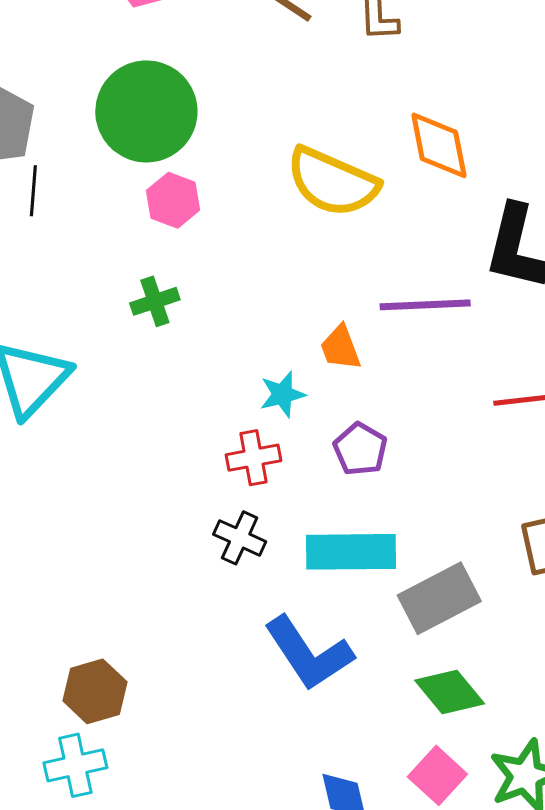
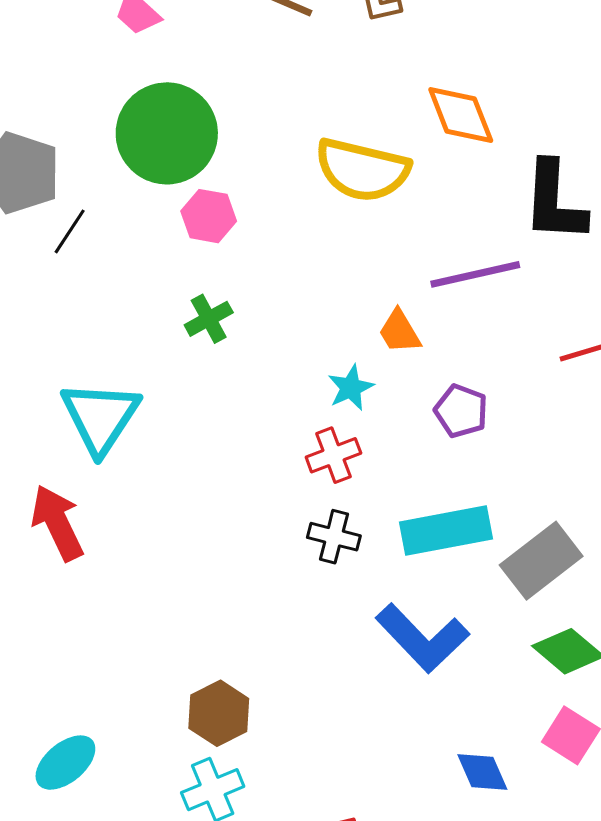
black line: (33, 191) -> (70, 231), turned 39
purple pentagon: (360, 449) -> (461, 411), moved

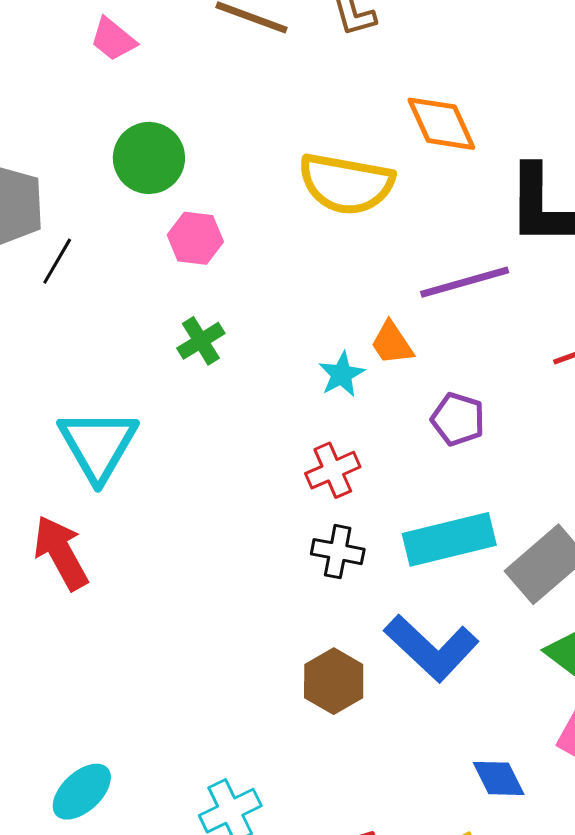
green circle: (167, 133) -> (149, 158), size x0.7
cyan star: (351, 388) -> (342, 374), moved
brown hexagon: (219, 713) -> (334, 681), moved

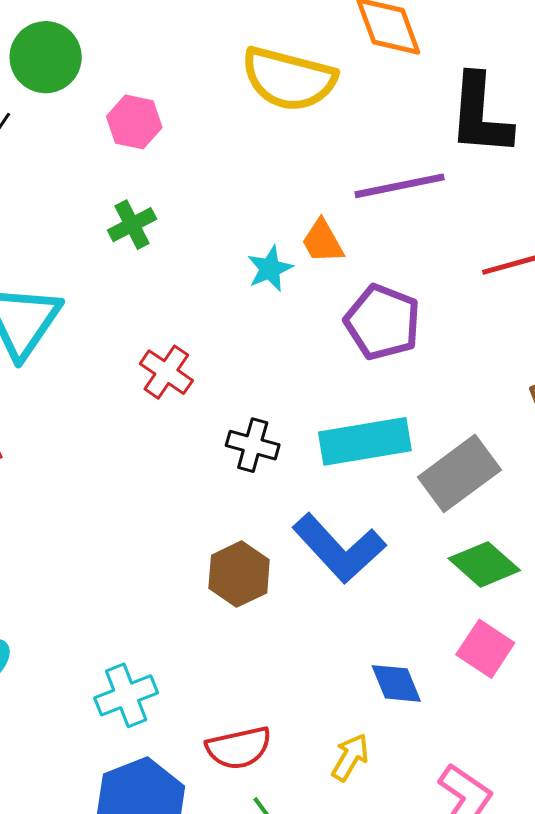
green circle: (149, 158) -> (46, 57), moved
purple pentagon: (458, 419) -> (383, 322), size x1.4
red cross: (333, 470) -> (166, 372), moved, turned -36

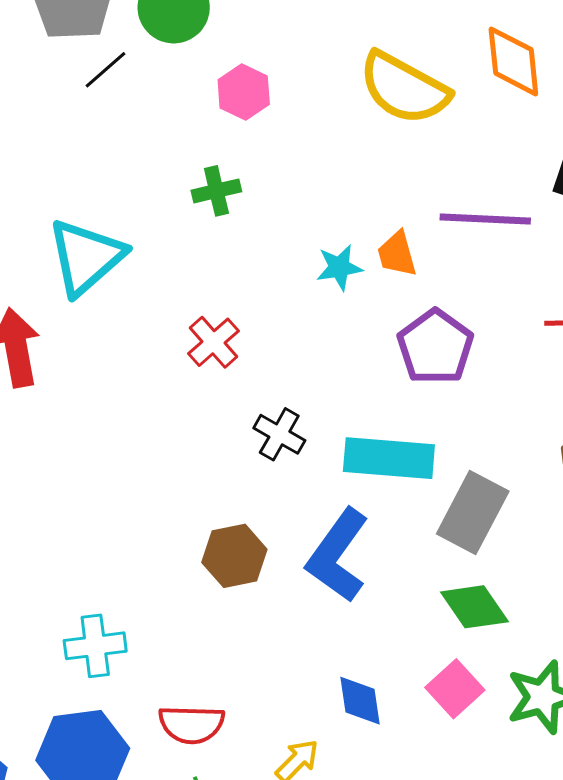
gray rectangle: (459, 473) -> (473, 512), turned -40
blue L-shape: (339, 548) -> (338, 555), turned 64

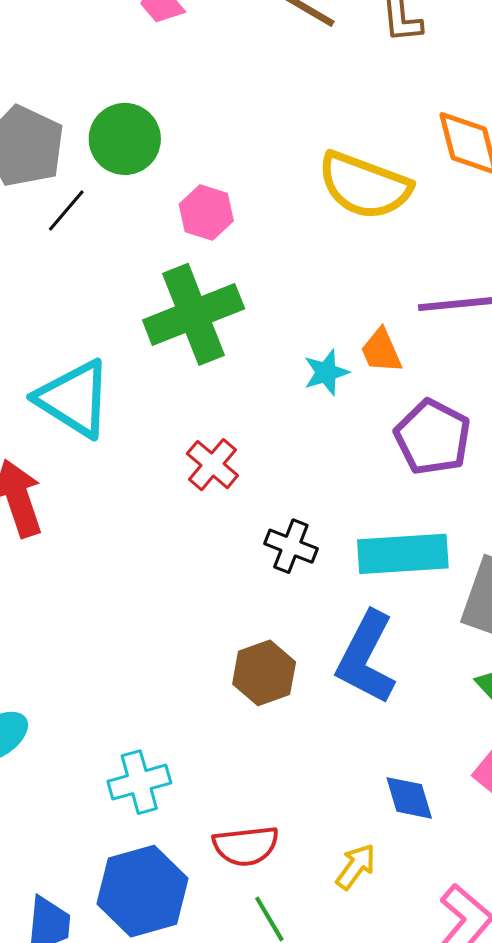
green cross: (216, 191) -> (194, 314), size x2.0
cyan triangle: (86, 257) -> (74, 399), turned -38

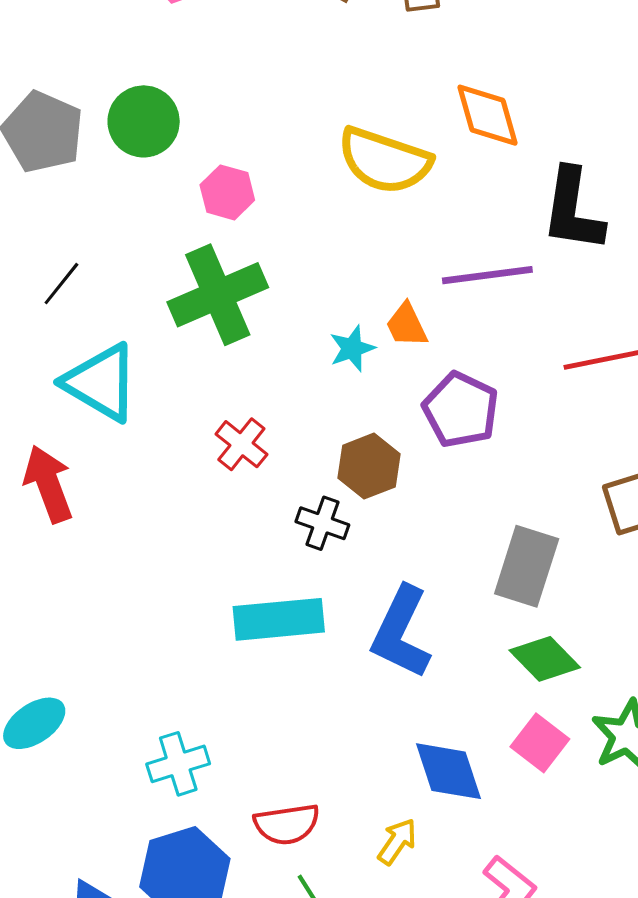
black line: (66, 211) -> (61, 284), moved
cyan rectangle: (403, 554) -> (279, 619), moved
brown hexagon: (264, 673) -> (369, 466), moved
blue diamond: (409, 798) -> (449, 771), size x1.4

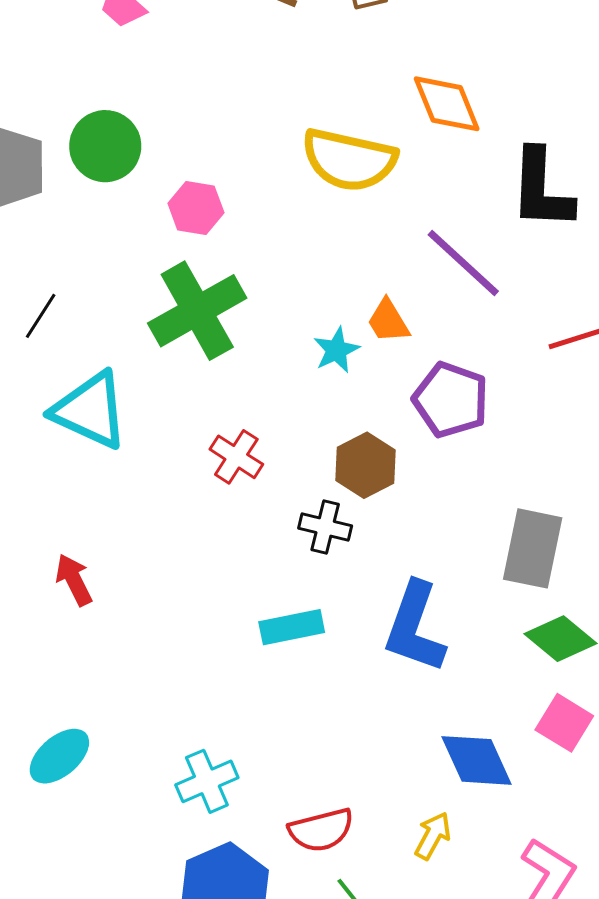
purple line: (487, 275) -> (463, 263), turned 56
red arrow: (48, 484) -> (74, 580), moved, size x0.7
cyan rectangle: (279, 619) -> (292, 627), size x0.7

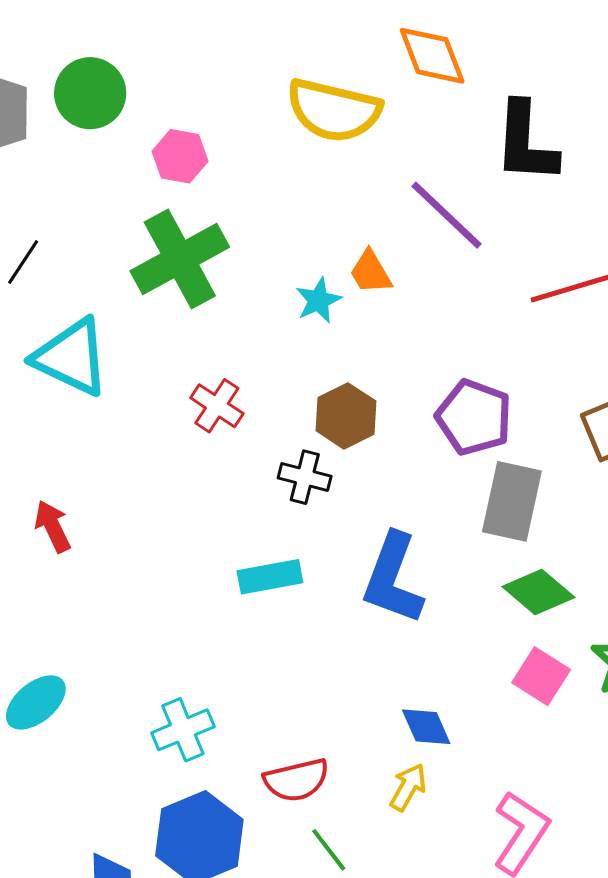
purple pentagon: (451, 400) -> (474, 417), moved
blue diamond: (476, 760) -> (426, 727), moved, size x0.7

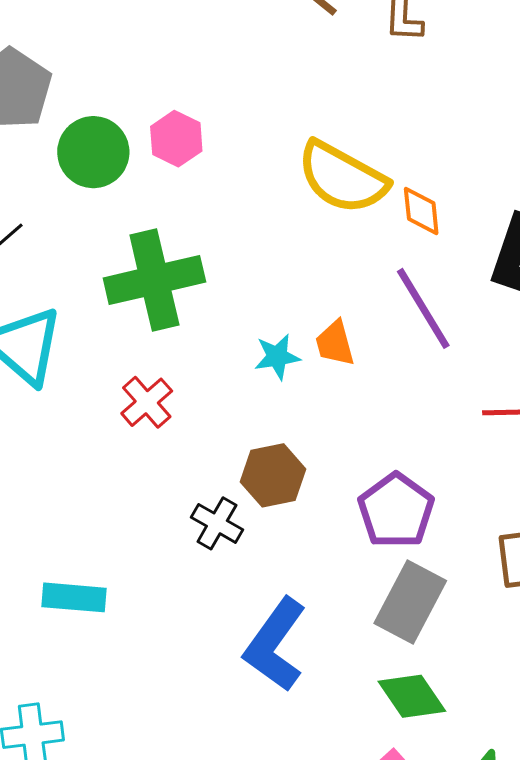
orange diamond: (432, 56) -> (421, 211), moved, size x0.7
green circle: (90, 93) -> (93, 152), moved
pink hexagon: (180, 156) -> (176, 139), moved
red cross: (217, 406) -> (147, 402), moved
cyan rectangle: (270, 577) -> (74, 597), moved

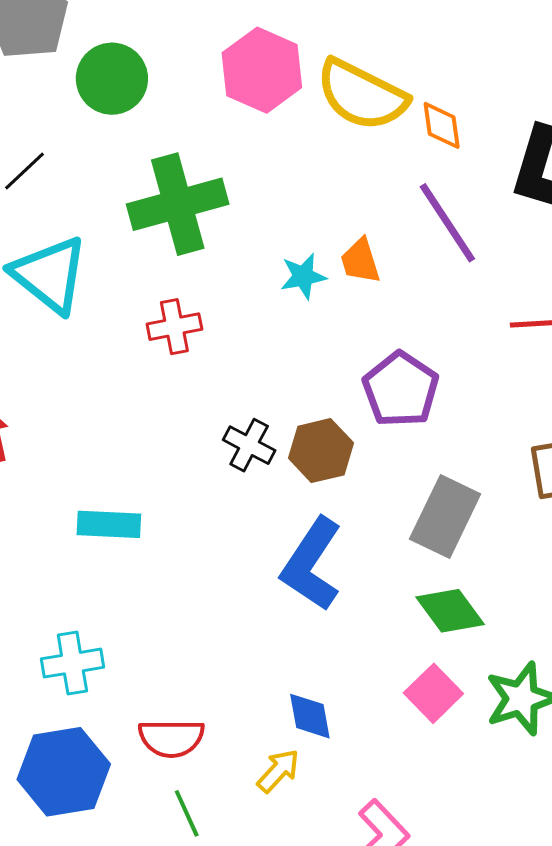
pink hexagon: (176, 139) -> (262, 70), moved, size x1.5
red cross: (147, 402) -> (174, 327), turned 32
brown hexagon: (273, 475) -> (321, 451), moved
purple pentagon: (396, 511) -> (401, 389), moved

